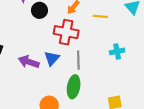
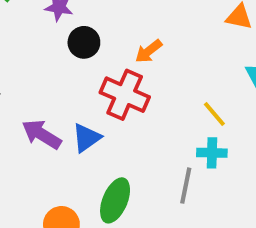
yellow line: (100, 16) -> (214, 114), moved, turned 32
gray line: (78, 60) -> (186, 186), moved

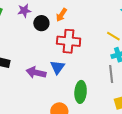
orange arrow: (149, 51) -> (61, 15), moved

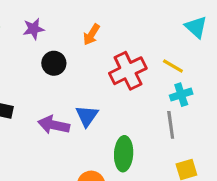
black circle: (41, 23) -> (54, 63), moved
red cross: (69, 41) -> (128, 71), moved, turned -30

